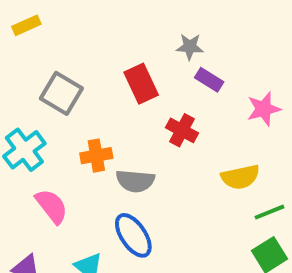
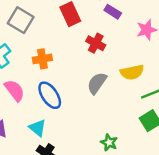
gray semicircle: (135, 181) -> (97, 83), moved, turned 120
blue ellipse: (133, 235) -> (50, 95), moved

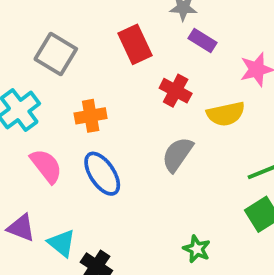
yellow semicircle: (132, 72) -> (226, 114), moved
cyan triangle: (38, 128) -> (62, 243), moved

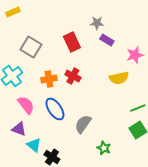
red cross: (176, 91) -> (73, 76), moved
gray semicircle: (177, 154) -> (83, 124), moved
purple triangle: (21, 228) -> (19, 129), moved

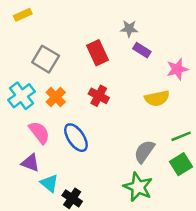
orange cross: (49, 79) -> (56, 97), moved, turned -35
gray semicircle: (83, 124) -> (144, 151), moved
green star: (104, 148) -> (138, 187), size x1.6

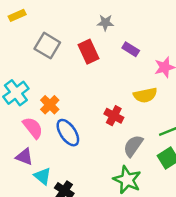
gray star: (129, 29) -> (105, 23), moved
gray square: (46, 59) -> (47, 46), moved
red cross: (99, 96) -> (114, 116), moved
orange cross: (56, 97) -> (50, 105), moved

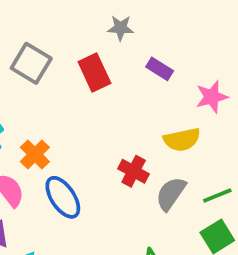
gray semicircle: (133, 146) -> (171, 194), moved

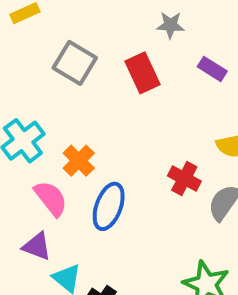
blue ellipse: (63, 197) -> (109, 206), turned 54

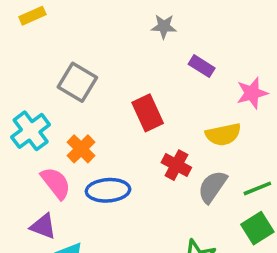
gray square: (75, 63) -> (77, 82), moved
red rectangle: (142, 73) -> (148, 113), moved
blue ellipse: (109, 206) -> (108, 190), turned 66

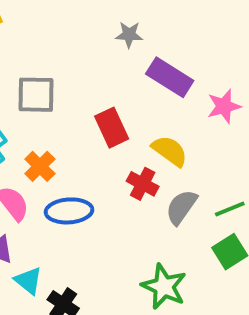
purple rectangle: (202, 66) -> (170, 77), size x1.6
gray square: (77, 82) -> (36, 95), turned -30
yellow semicircle: (223, 134) -> (170, 151), moved, turned -132

